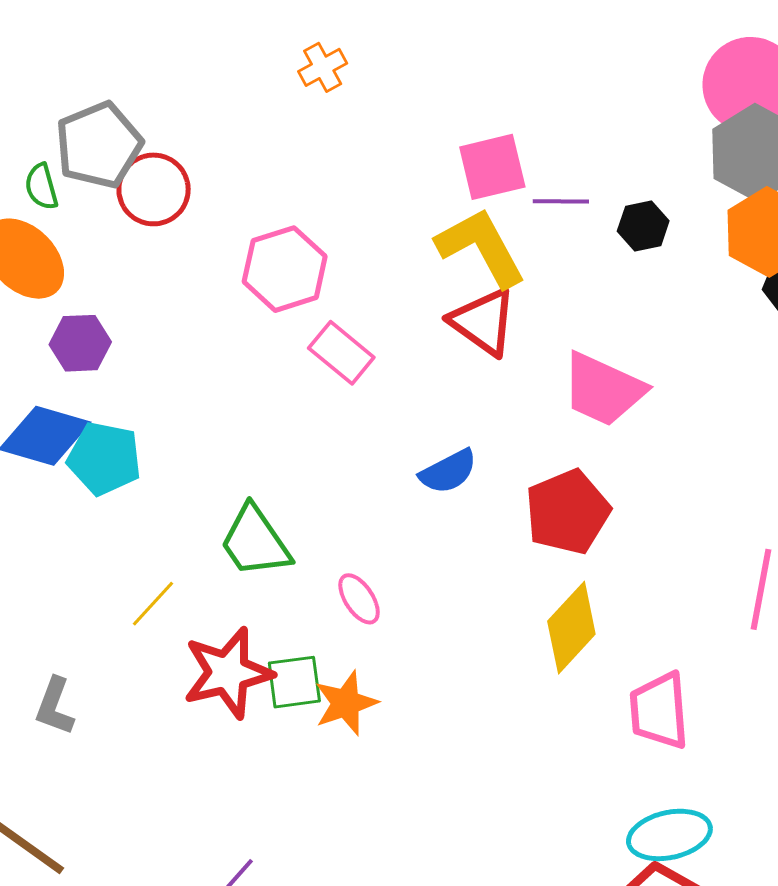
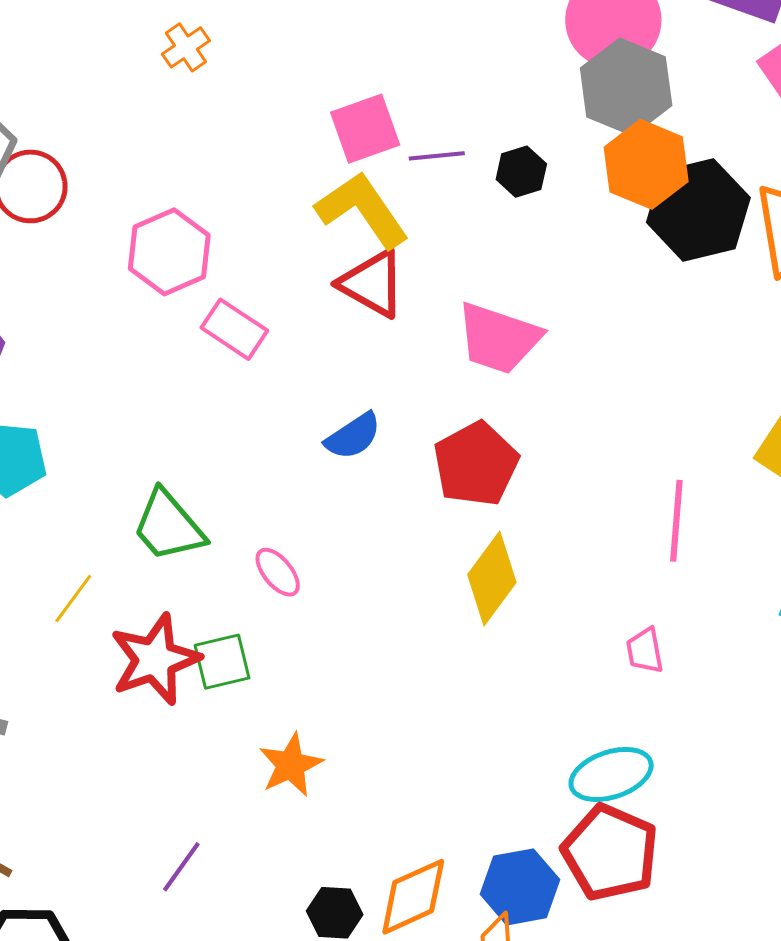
orange star: (346, 703) -> (291, 765), moved
pink trapezoid: (659, 711) -> (645, 651), moved, size x0.6

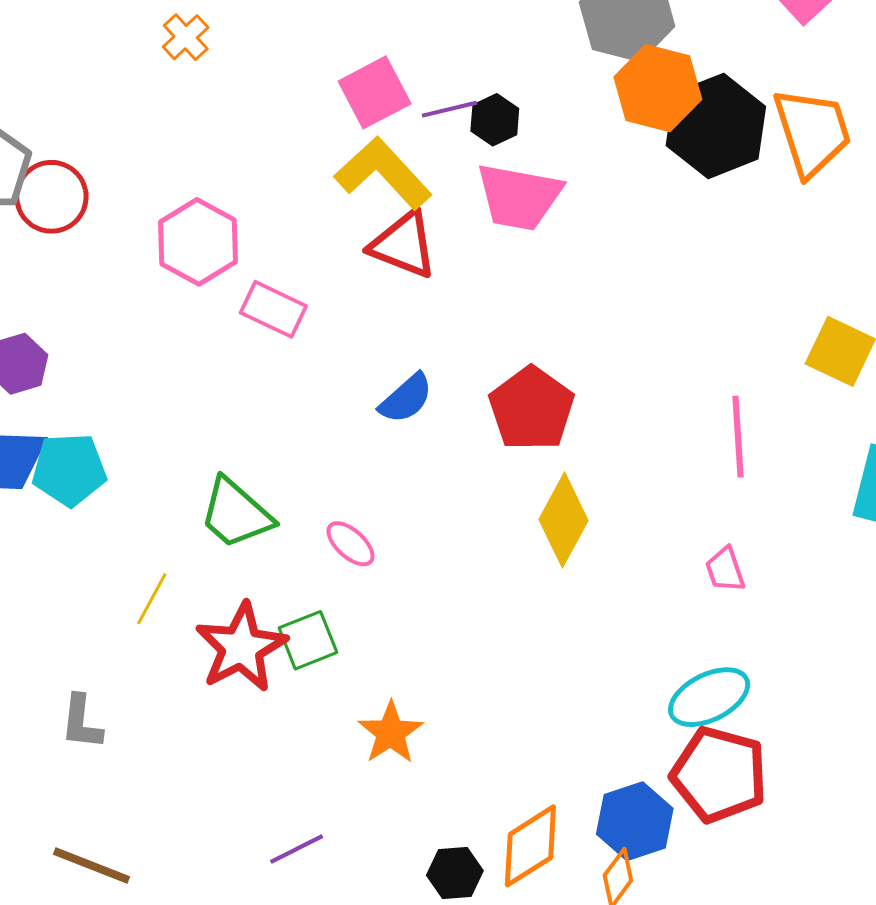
black hexagon: (521, 172) -> (495, 120), moved
pink trapezoid: (499, 338) -> (519, 197), moved
purple line: (181, 867) -> (297, 849), turned 36

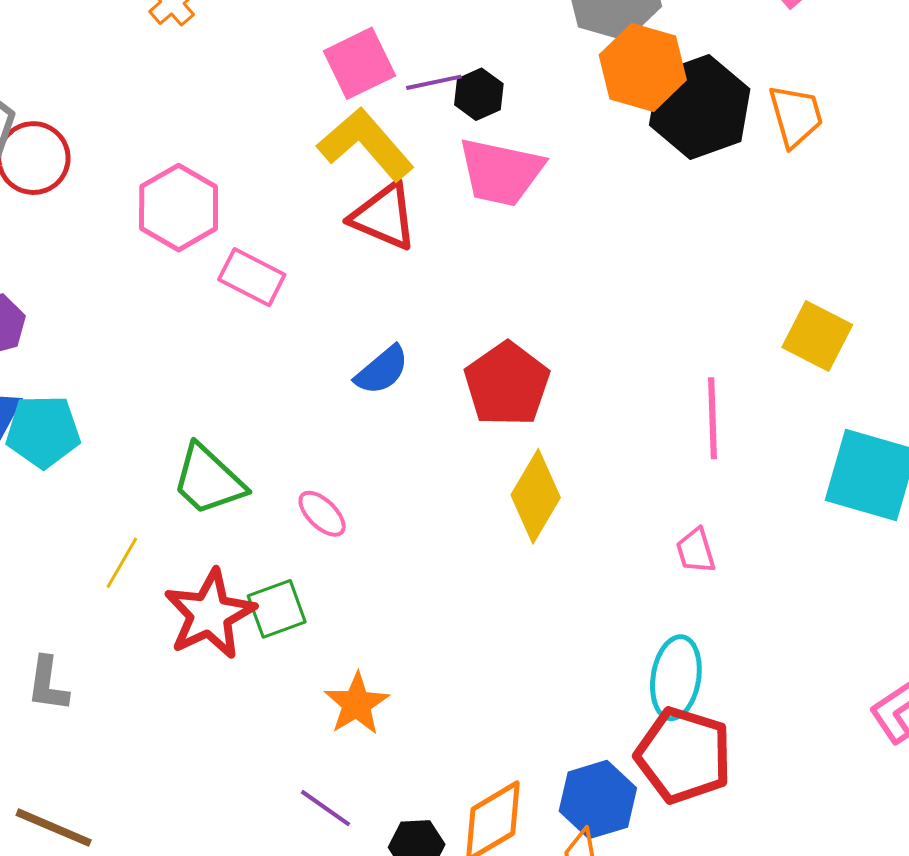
orange trapezoid: (812, 132) -> (796, 116), size x0.7
cyan ellipse: (709, 697) -> (676, 678), turned -56
purple line: (297, 849) -> (326, 808), moved, turned 60

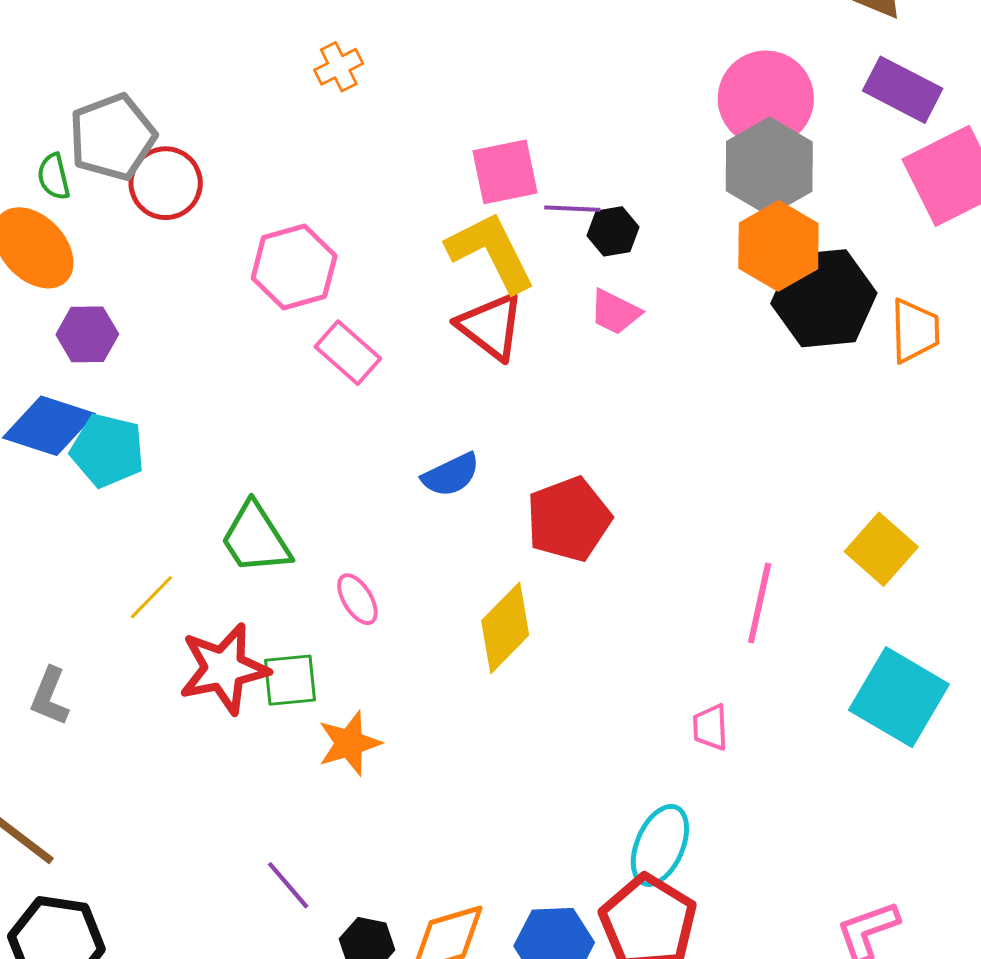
pink trapezoid: (501, 172) -> (615, 312), size x0.6
yellow diamond: (536, 496) -> (505, 628), moved
orange star: (356, 704) -> (349, 743), moved

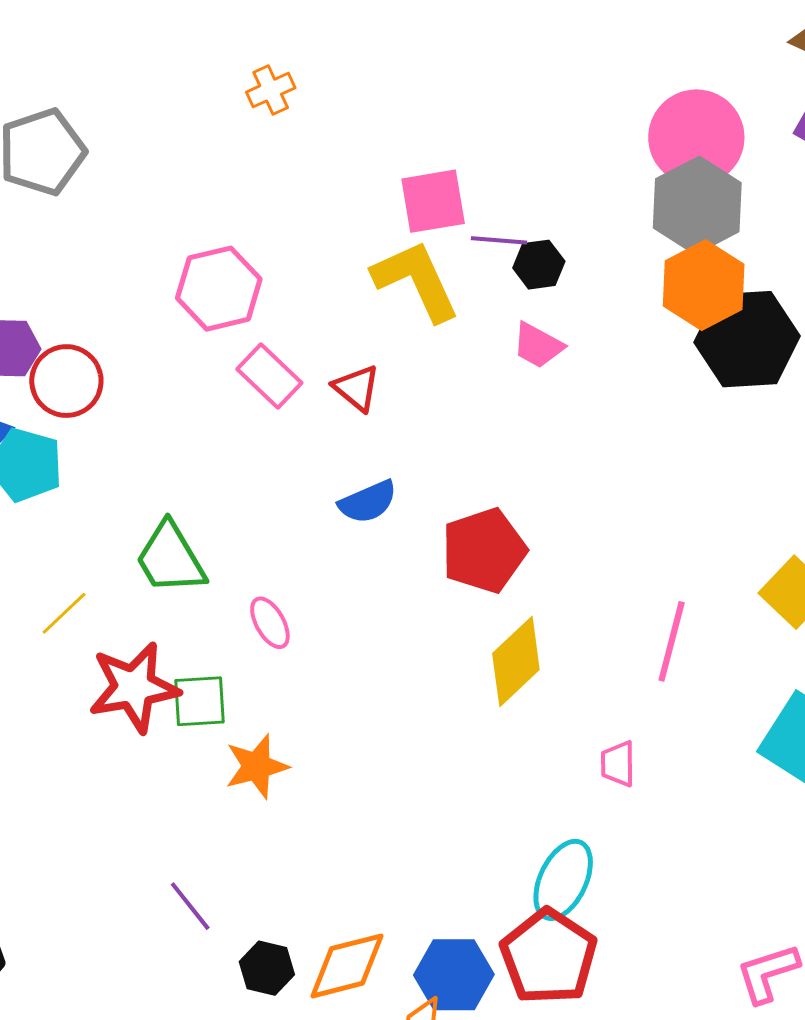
red circle: (166, 183) -> (66, 381), moved
red triangle: (491, 326) -> (357, 388), moved, size x0.7
yellow diamond: (505, 628) -> (516, 662), moved

